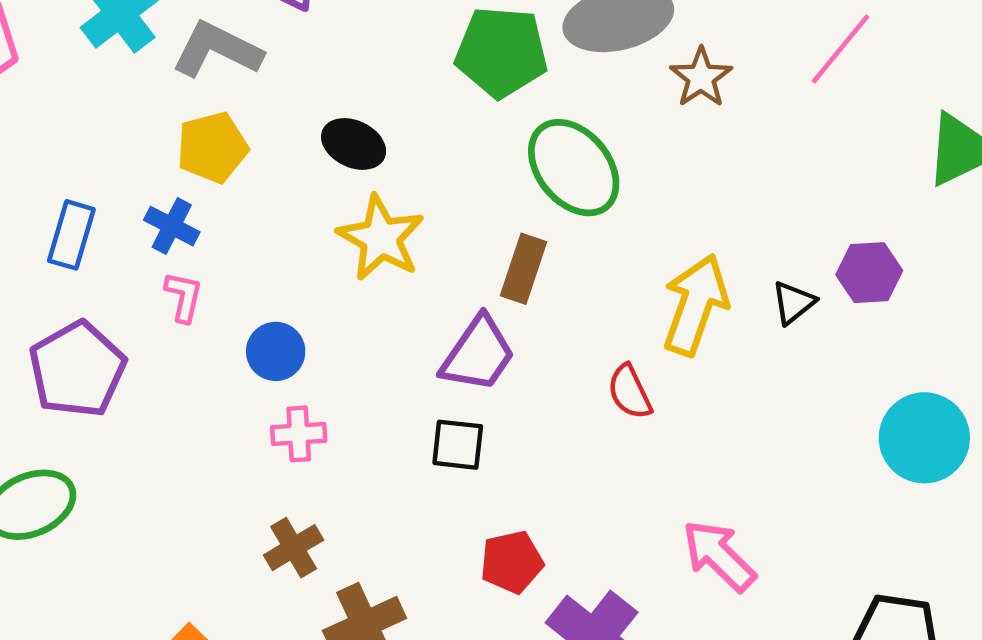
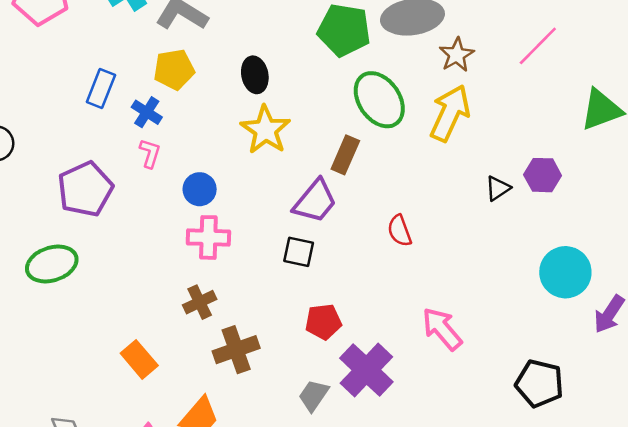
black ellipse: (354, 144) -> (255, 75), turned 48
blue rectangle: (71, 235) -> (101, 89), moved
yellow arrow: (695, 305) -> (450, 113), moved
pink cross: (299, 434) -> (208, 237), size x1.4

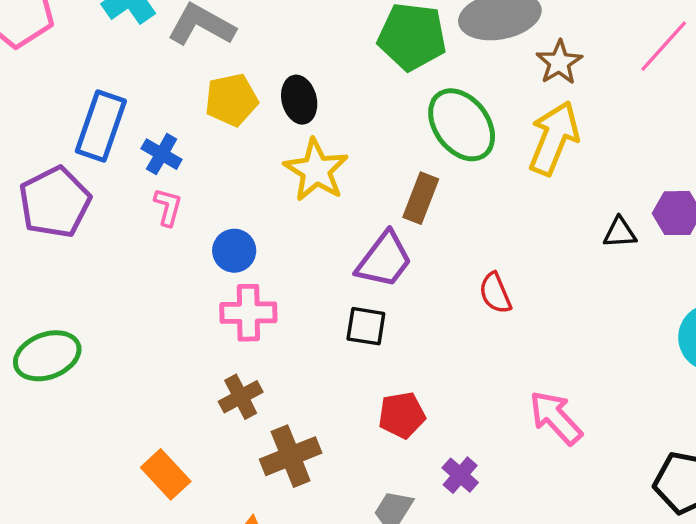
yellow pentagon: (174, 69) -> (231, 100), moved
blue rectangle: (101, 89) -> (101, 126), size x1.4
black triangle: (498, 188) -> (620, 233), turned 32
purple pentagon: (85, 189) -> (55, 202), moved
purple cross: (366, 370) -> (460, 475), size x0.5

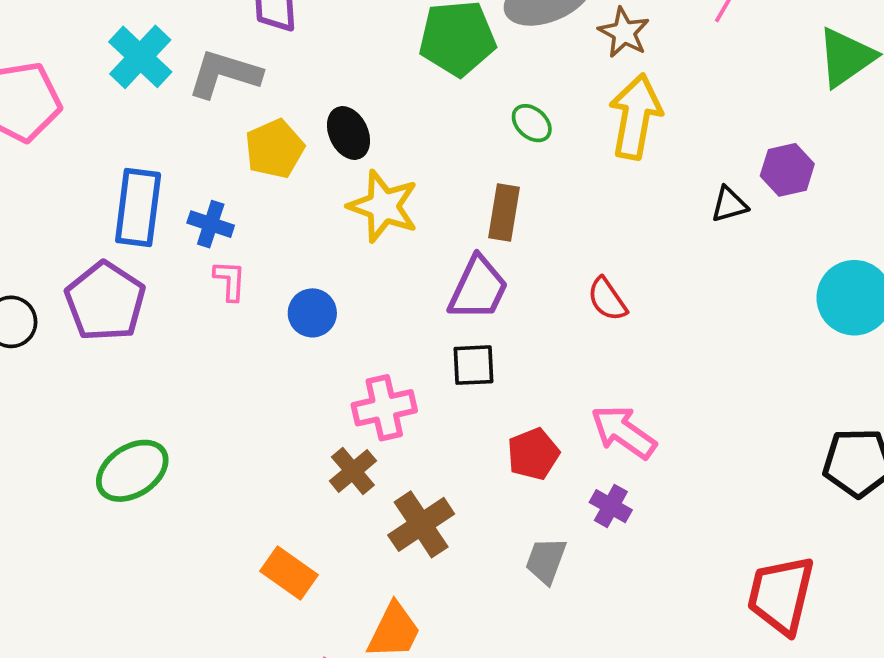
green ellipse: (462, 125) -> (532, 123), size x0.5
pink cross: (248, 313) -> (384, 408), moved
pink arrow: (556, 418) -> (623, 432), moved

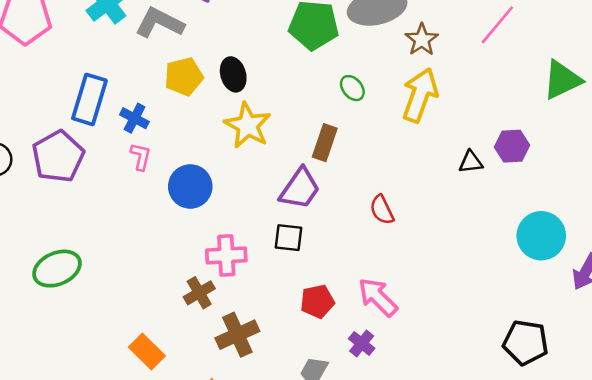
blue circle: (312, 313) -> (190, 186), size x1.4

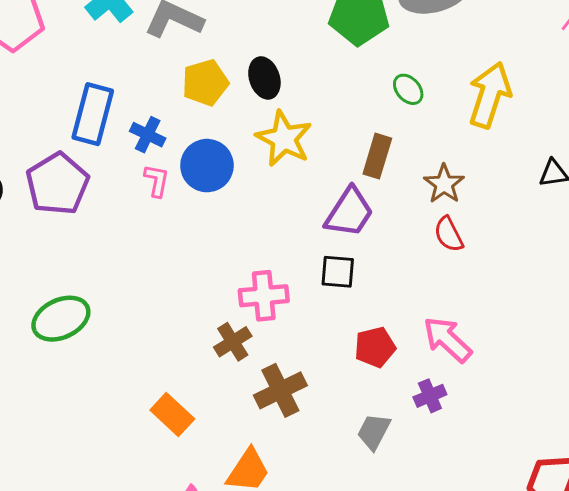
brown star: (422, 40) -> (444, 184), moved
blue circle: (190, 186) -> (207, 166), moved
purple cross: (362, 343) -> (430, 396), turned 30

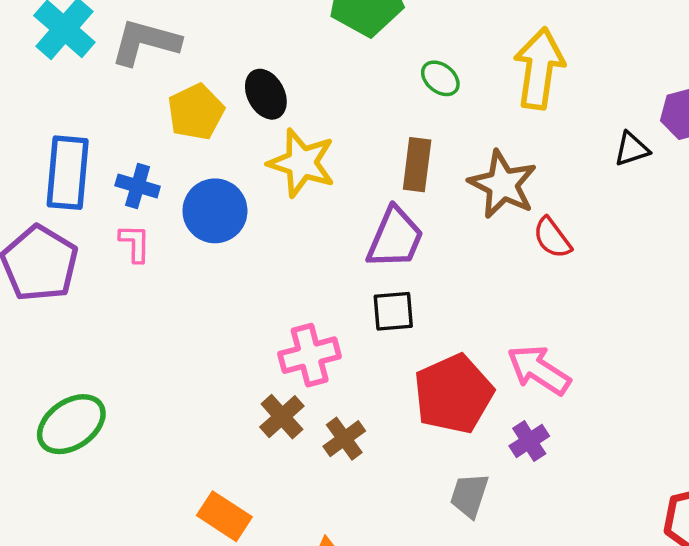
pink L-shape: (157, 181) -> (135, 243), moved
brown star: (444, 184) -> (503, 184), size x1.4
red semicircle: (449, 234) -> (552, 238), moved
red pentagon: (375, 347) -> (453, 394), size x1.6
brown cross: (280, 390) -> (344, 439), moved, size x0.7

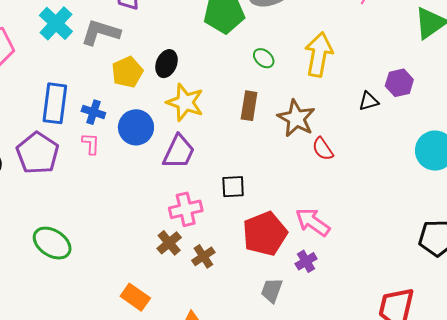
black ellipse: (266, 94) -> (167, 64), turned 48
purple trapezoid: (395, 238) -> (179, 152), moved
green ellipse: (71, 424) -> (52, 243), turned 66

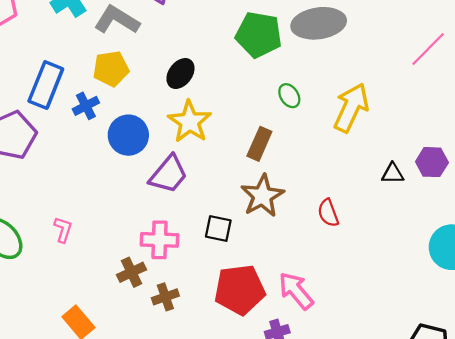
yellow pentagon: (127, 72) -> (111, 69), moved
blue cross: (93, 112) -> (86, 106), turned 30
brown star: (296, 118) -> (262, 196), moved
pink L-shape: (91, 144) -> (63, 230), moved

